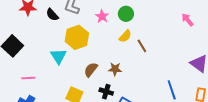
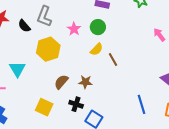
cyan triangle: (58, 56) -> (17, 69), moved

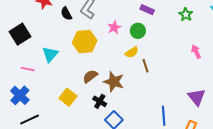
brown star: (85, 82) -> (114, 82), size x1.5

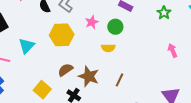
yellow semicircle: (132, 52) -> (108, 48), turned 32
brown line: (145, 66) -> (120, 80), moved, turned 40

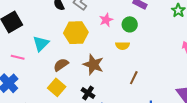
brown semicircle: (65, 70) -> (61, 65), moved
brown star: (89, 76) -> (93, 65), moved

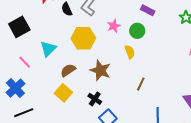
yellow semicircle: (122, 46) -> (130, 52), turned -112
pink line: (18, 57) -> (25, 62), turned 32

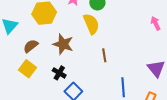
yellow semicircle: (130, 52) -> (91, 24), size x1.5
brown line: (141, 84) -> (104, 55), turned -32

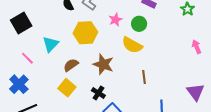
yellow semicircle: (91, 24) -> (132, 45), turned 140

